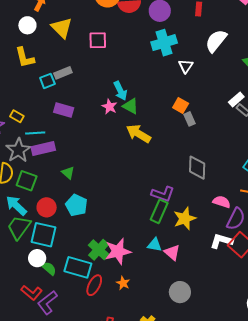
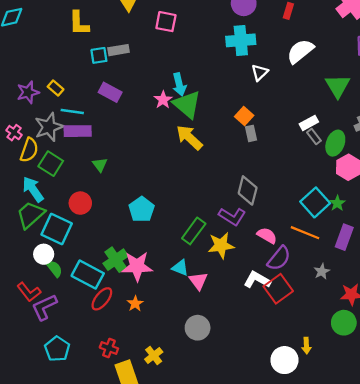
green triangle: (130, 106) -> (187, 104), size x1.5
purple L-shape: (163, 194) -> (232, 216), moved
cyan pentagon: (76, 205) -> (142, 209), moved
red circle: (47, 207) -> (80, 203), moved

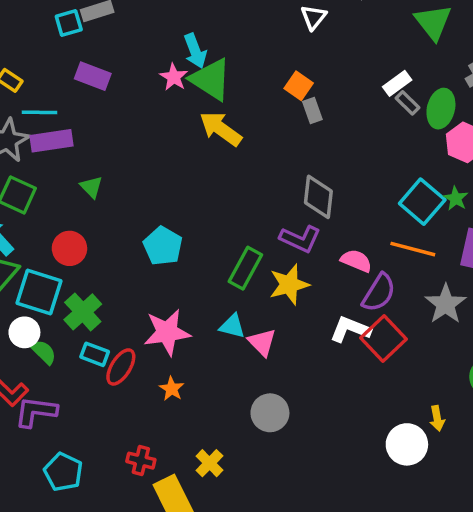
green cross: (116, 260) -> (83, 312), moved
gray star: (322, 271) -> (446, 304), size x1.6
cyan rectangle: (88, 275) -> (95, 354), size x0.6
red ellipse: (102, 299) -> (121, 367), moved
purple L-shape: (44, 307) -> (36, 412), turned 40

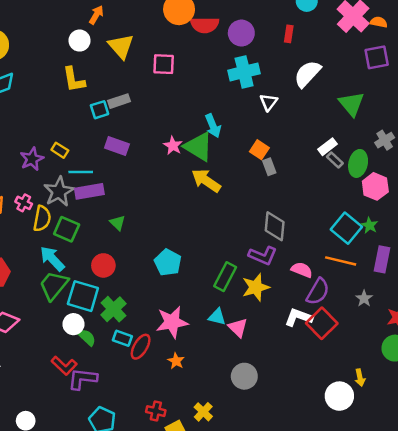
cyan arrow: (195, 51) -> (213, 126), moved
gray star: (446, 304) -> (364, 298), size x0.6

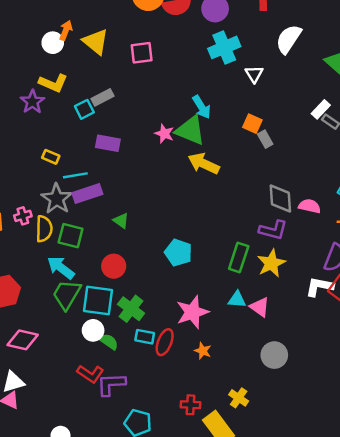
orange arrow: (96, 15) -> (66, 30), moved
yellow L-shape: (74, 80) -> (53, 83), turned -48
purple star: (32, 159) -> (32, 102), moved
pink cross: (24, 203) -> (23, 216), turned -35
pink semicircle: (302, 270) -> (310, 206), moved

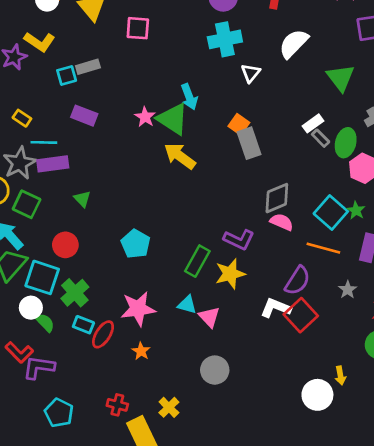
gray rectangle: (265, 139) -> (249, 143), size x1.6
gray diamond: (280, 198) -> (277, 198), moved, turned 60

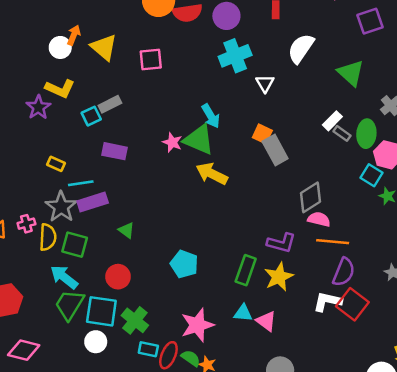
cyan square: (331, 213) -> (371, 175), moved, size x0.7
orange line: (323, 248) -> (333, 242), moved
green semicircle: (45, 322) -> (191, 358), moved

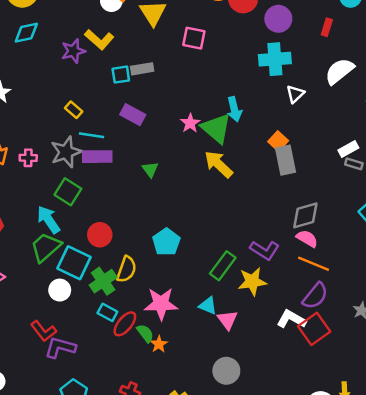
gray rectangle: (342, 133) -> (354, 164), turned -36
green triangle: (126, 230) -> (150, 169), moved
yellow semicircle: (48, 237) -> (127, 269), moved

